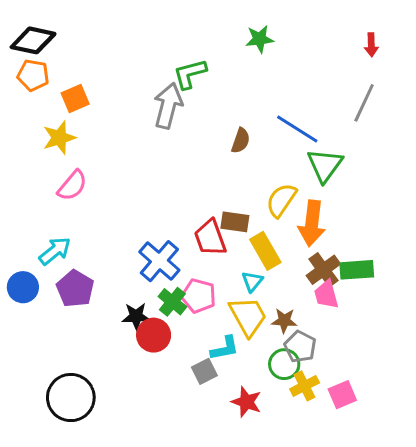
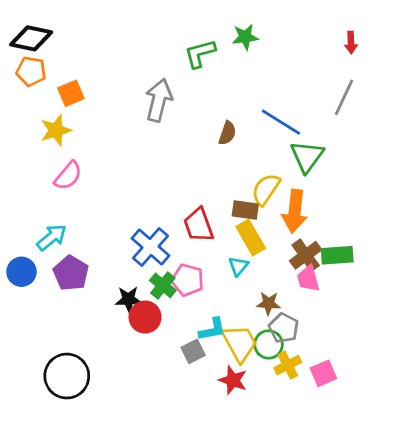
green L-shape: (190, 74) -> (200, 53), moved
brown rectangle: (235, 222) -> (245, 210), moved
yellow trapezoid: (248, 316) -> (240, 343), moved

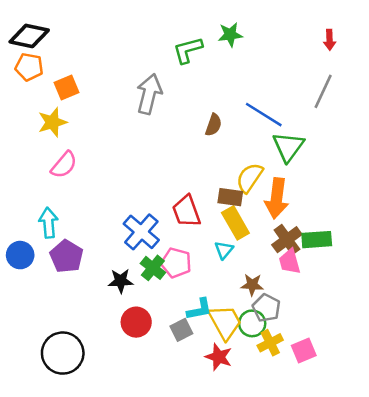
cyan arrow: (52, 237) -> (48, 223), turned -56
red circle: (145, 317) -> (136, 322), moved

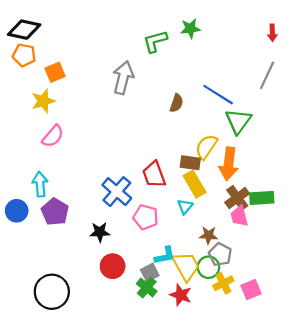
green cross: (153, 268) -> (147, 287), moved

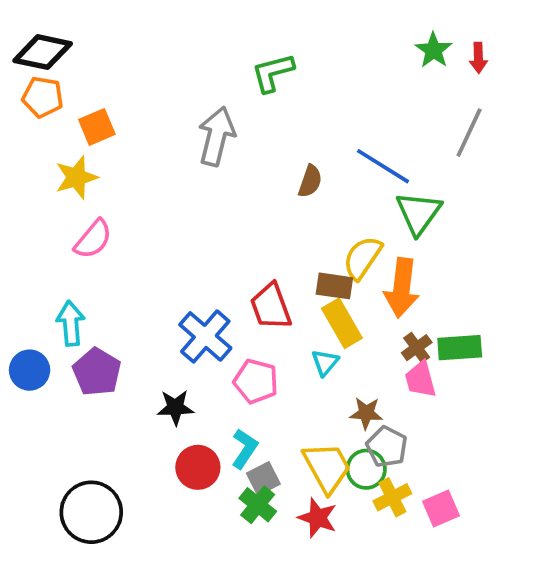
green star: (190, 29) -> (434, 50), moved, turned -30
brown cross: (237, 198) -> (417, 348), size x0.7
cyan L-shape: (165, 256) -> (245, 449), moved, turned -45

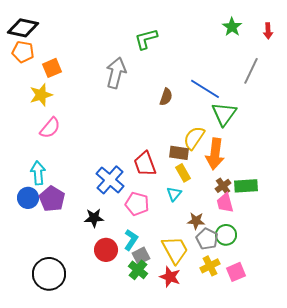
red arrow: (478, 58) -> (268, 31), moved
yellow rectangle: (342, 323) -> (183, 173), size x0.7
blue circle: (30, 370) -> (28, 198), moved
green circle: (366, 469) -> (226, 235), moved

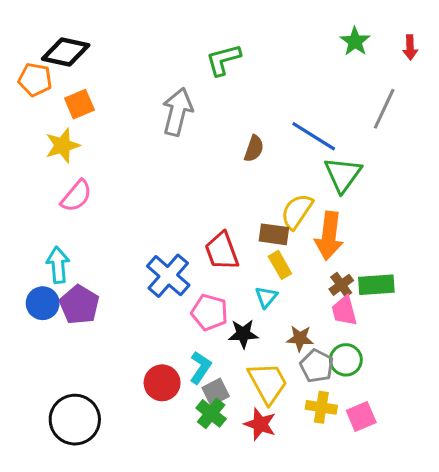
black diamond: (23, 28) -> (66, 52), moved
black star: (94, 218) -> (243, 334), moved
yellow cross: (210, 266) -> (321, 407), turned 36

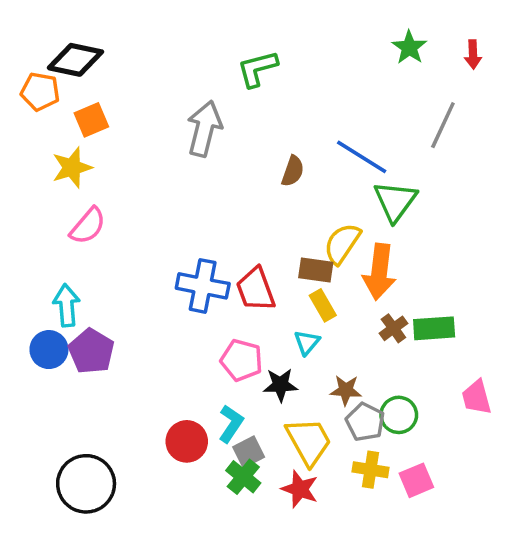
blue cross: (168, 276) -> (203, 286), moved, turned -30
pink trapezoid: (344, 311) -> (477, 397), moved

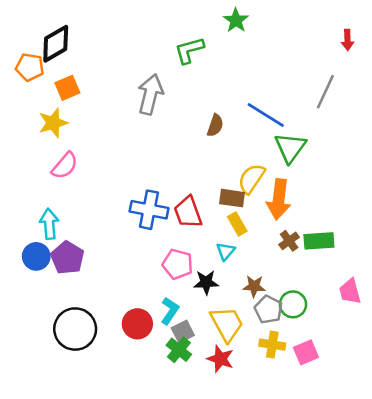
green star: (409, 47) -> (236, 20), moved
black diamond: (75, 60) -> (56, 44), turned -42
black circle: (86, 484) -> (75, 329), moved

